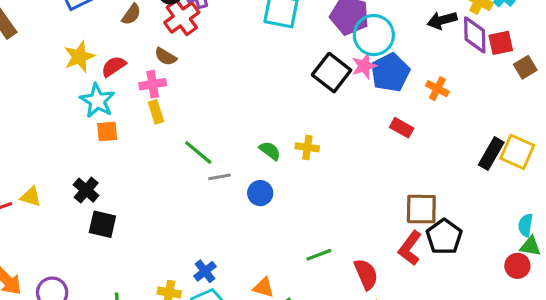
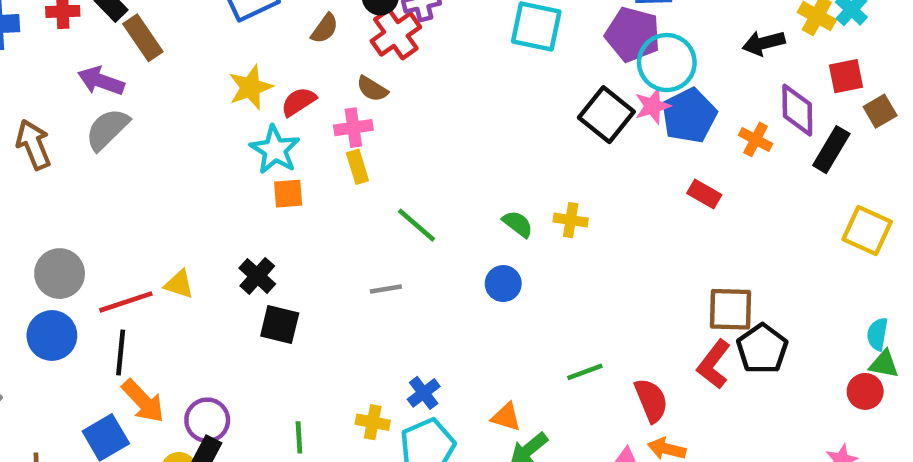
purple diamond: (475, 35) -> (797, 110), moved
black rectangle: (491, 154) -> (831, 150), moved
gray line: (219, 177) -> (386, 289), moved

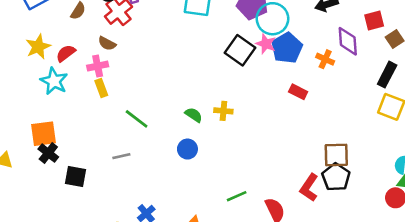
pink star: (652, 106) -> (266, 44), turned -30
black rectangle: (831, 150) -> (387, 75), moved
orange square: (288, 194) -> (43, 134), moved, size x1.5
brown square: (730, 309) -> (336, 155), moved
black square: (280, 325) -> (75, 176), moved

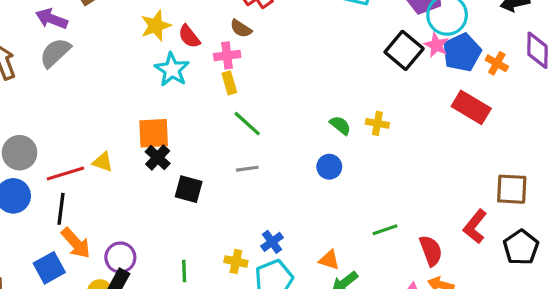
red semicircle: (66, 53) -> (189, 36), turned -96
orange cross: (325, 59) -> (497, 63), moved
red rectangle: (298, 92) -> (471, 107), size x1.6
green line: (137, 119) -> (247, 124), moved
black pentagon: (336, 177) -> (521, 247), moved

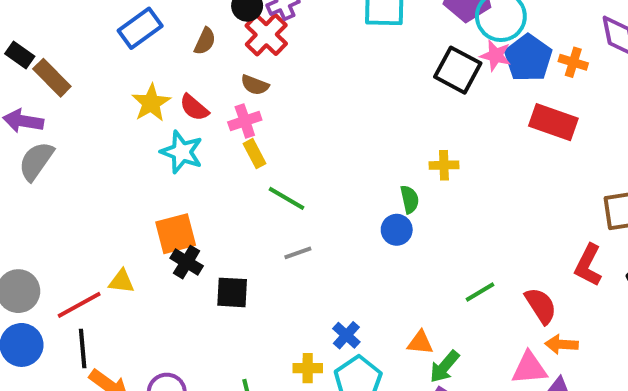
green semicircle: (340, 125) -> (410, 199), moved, turned 50

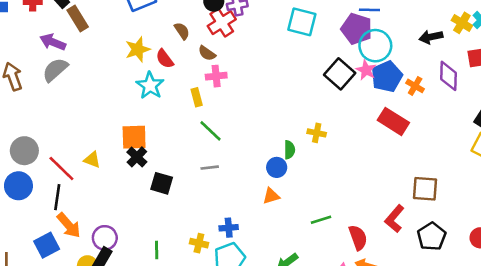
brown semicircle: (205, 41) -> (182, 31), moved, turned -72
pink cross: (245, 121) -> (216, 76), moved
red line: (79, 305) -> (61, 168), turned 60
blue cross: (346, 335) -> (229, 228), turned 30
orange triangle: (420, 343) -> (271, 196), moved, turned -36

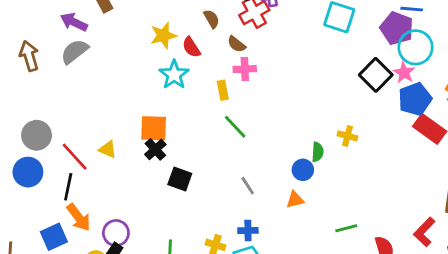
blue pentagon: (387, 76) -> (415, 99), moved
gray line: (210, 168) -> (248, 186), moved, turned 60

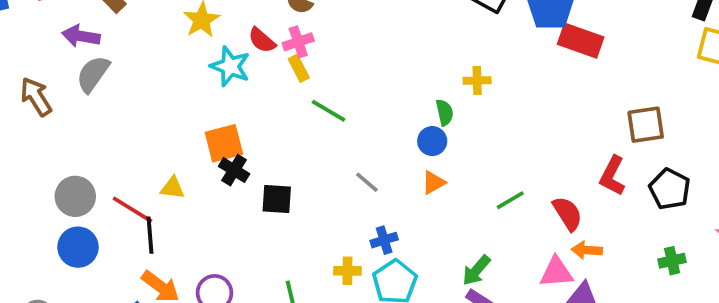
red semicircle: (191, 47) -> (262, 40), moved
pink cross: (245, 69) -> (298, 42), moved
black line: (68, 187) -> (150, 235), moved

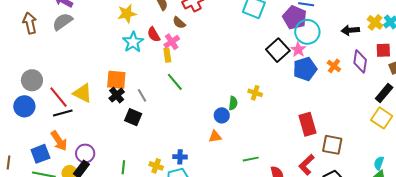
red rectangle: (581, 41) -> (307, 124), moved, turned 35
pink cross: (298, 42) -> (172, 42), turned -35
gray line: (367, 182) -> (142, 95), moved
yellow triangle: (173, 188) -> (83, 93), size x1.5
black line: (150, 235) -> (63, 113), turned 60

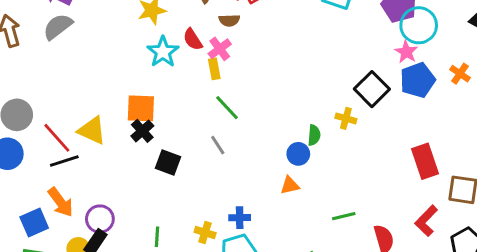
brown semicircle: (179, 23) -> (229, 20), turned -40
black square: (278, 50) -> (372, 89), moved
gray line: (142, 95) -> (218, 145), moved

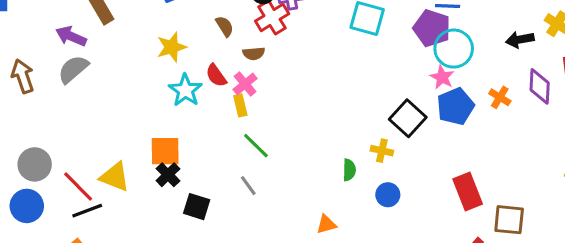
blue circle: (298, 154) -> (388, 195), moved

